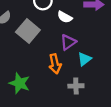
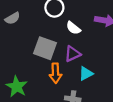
gray square: (28, 31) -> (45, 48), moved, turned -30

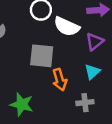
white semicircle: (73, 28) -> (67, 26), size x1.5
purple triangle: (73, 54) -> (95, 42), moved

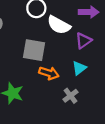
orange arrow: (60, 80) -> (49, 73), turned -60
gray cross: (85, 103) -> (71, 96), turned -35

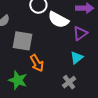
gray square: (34, 50) -> (23, 41), moved
orange arrow: (49, 73) -> (37, 63), moved, turned 42

